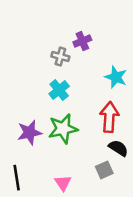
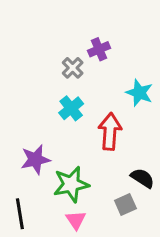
gray cross: (60, 56) -> (73, 68), turned 30
red arrow: (109, 117) -> (110, 132), moved
green star: (63, 129) -> (71, 184), moved

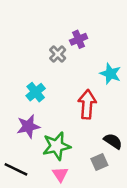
cyan cross: (71, 108) -> (36, 92), moved
black line: (20, 214) -> (16, 169), turned -55

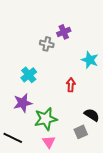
gray cross: (58, 54) -> (47, 44), turned -32
red arrow: (87, 104) -> (71, 85), size x0.6

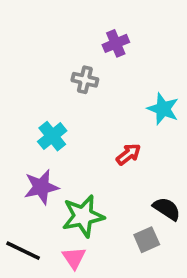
purple cross: (64, 32) -> (116, 43), moved
red arrow: (71, 85) -> (129, 154), turned 48
pink triangle: (49, 142) -> (74, 258), moved

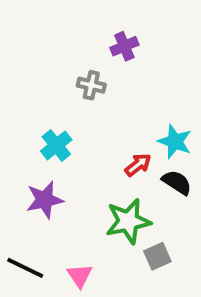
cyan star: (163, 109) -> (175, 142), moved
black semicircle: (167, 209) -> (177, 182), moved
green star: (83, 216) -> (128, 221), moved

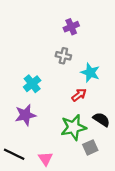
gray cross: (91, 85) -> (63, 56), moved
cyan star: (175, 142) -> (90, 73), moved
black semicircle: (177, 182) -> (101, 119), moved

